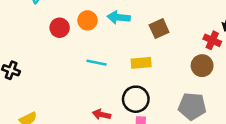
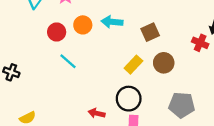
cyan line: (97, 63) -> (68, 61), moved, turned 30
yellow rectangle: (141, 63) -> (133, 65), turned -42
brown circle: (202, 66) -> (164, 63), moved

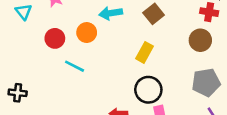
orange circle: (83, 25) -> (87, 33), moved
brown circle: (164, 63) -> (200, 40), moved

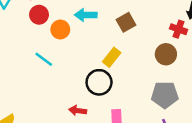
red circle: (55, 38) -> (39, 15), moved
black circle: (148, 90) -> (99, 82), moved

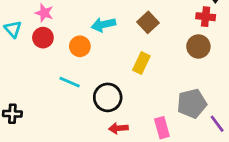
red circle: (39, 15) -> (43, 38), moved
black circle: (99, 82) -> (108, 97), moved
gray pentagon: (165, 95) -> (192, 103), moved

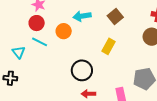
cyan triangle: (13, 29) -> (19, 52), moved
cyan line: (70, 82) -> (40, 42), moved

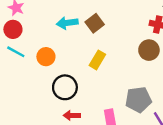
brown square: (115, 16) -> (95, 23), moved
orange circle: (64, 31) -> (46, 57), moved

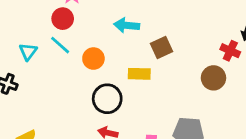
brown square: (95, 23) -> (162, 47), moved
yellow rectangle: (97, 60) -> (139, 74), moved, turned 48

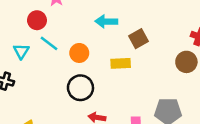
red circle: (63, 19) -> (37, 20), moved
black circle: (107, 99) -> (80, 88), moved

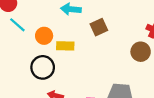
yellow rectangle: (121, 63) -> (65, 46), moved

